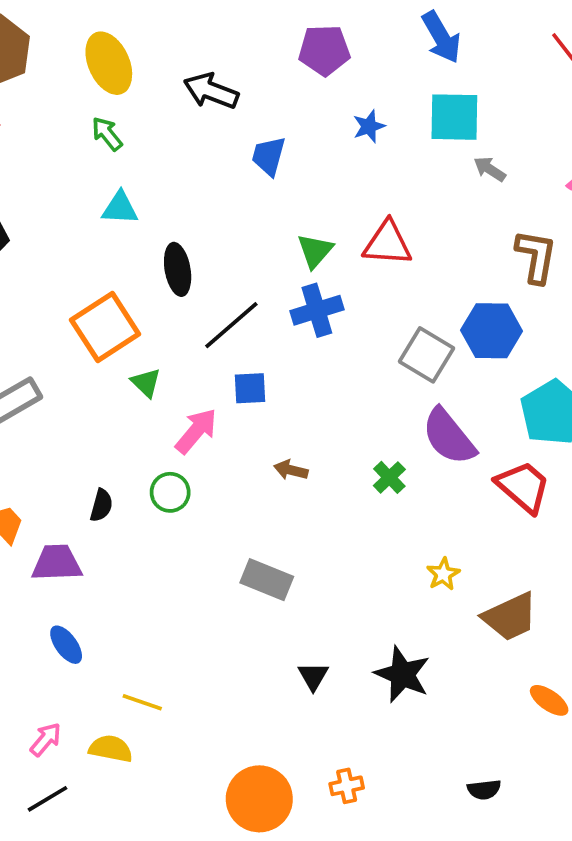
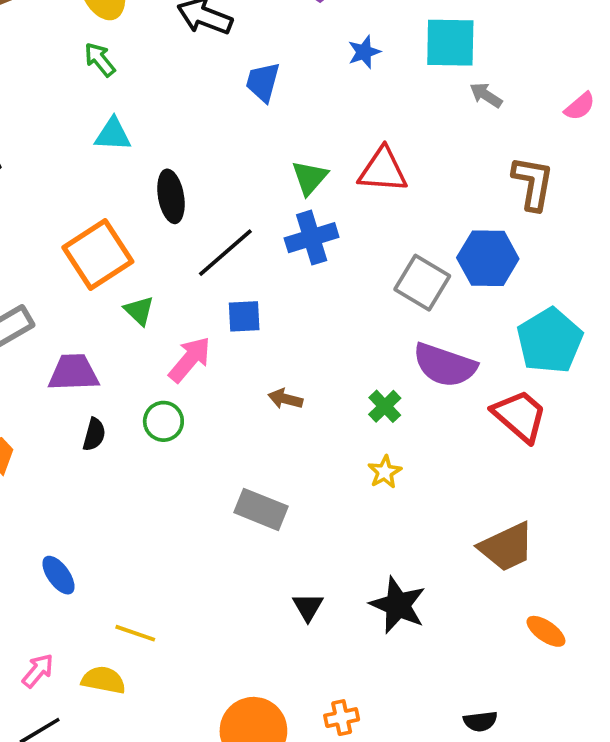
purple semicircle: (449, 437) -> (445, 365), turned -32
purple trapezoid: (57, 563) -> (73, 373), moved
yellow star: (443, 574) -> (385, 472), moved

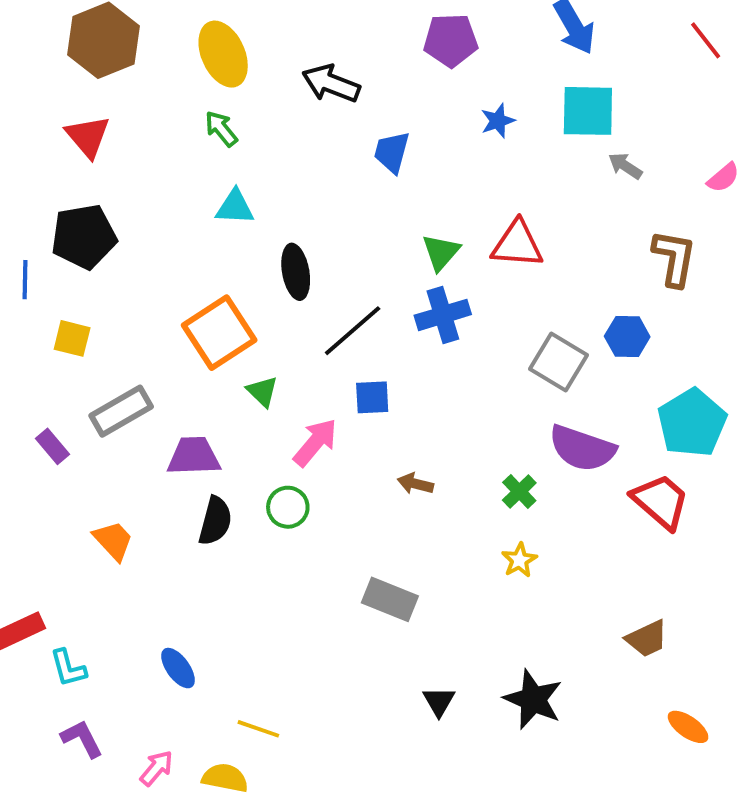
blue hexagon: (488, 258) -> (627, 337), size x0.7
black semicircle: (94, 434) -> (215, 521), size x1.4
brown trapezoid: (507, 547) -> (647, 639), size x0.7

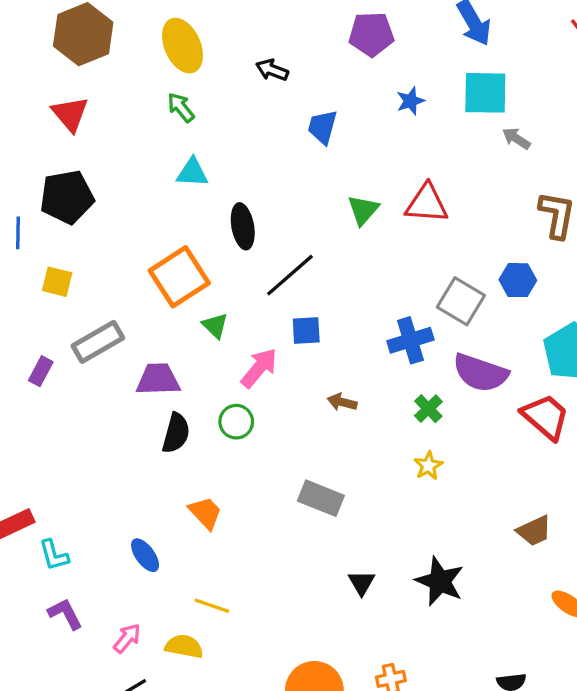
black arrow: (331, 83) -> (272, 70), size x0.7
blue cross: (443, 315) -> (410, 340), moved
purple rectangle: (52, 446) -> (41, 371), turned 68
orange trapezoid: (113, 541) -> (205, 513), moved

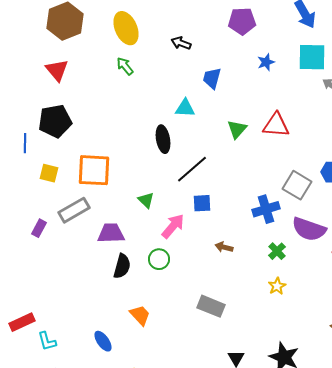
cyan triangle: (192, 173) -> (185, 108), moved
orange square: (179, 277) -> (94, 170), moved, turned 36

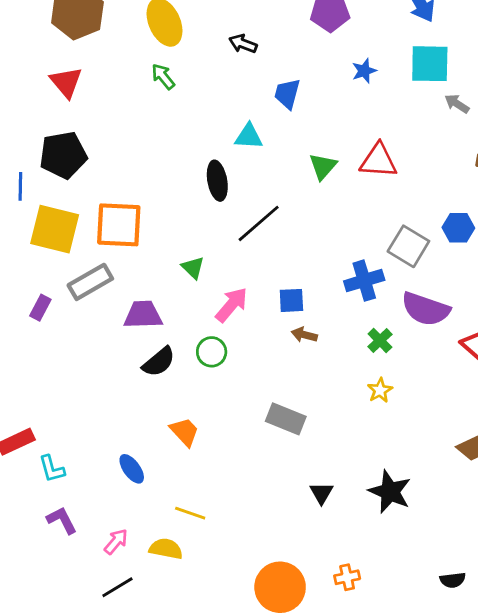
yellow square: (49, 173) -> (55, 229), size x1.8
blue square: (202, 203) -> (291, 300), moved
black semicircle: (122, 266) -> (159, 362), turned 35

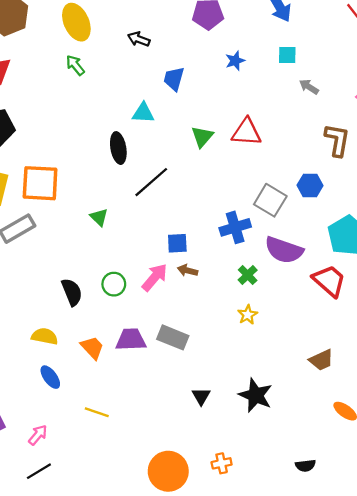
cyan square: (430, 64) -> (287, 55), size x0.6
pink arrow: (232, 305) -> (155, 277), moved
purple trapezoid: (143, 315) -> (131, 340), moved
black semicircle: (159, 362) -> (72, 292), turned -72
yellow semicircle: (166, 549) -> (45, 336), moved

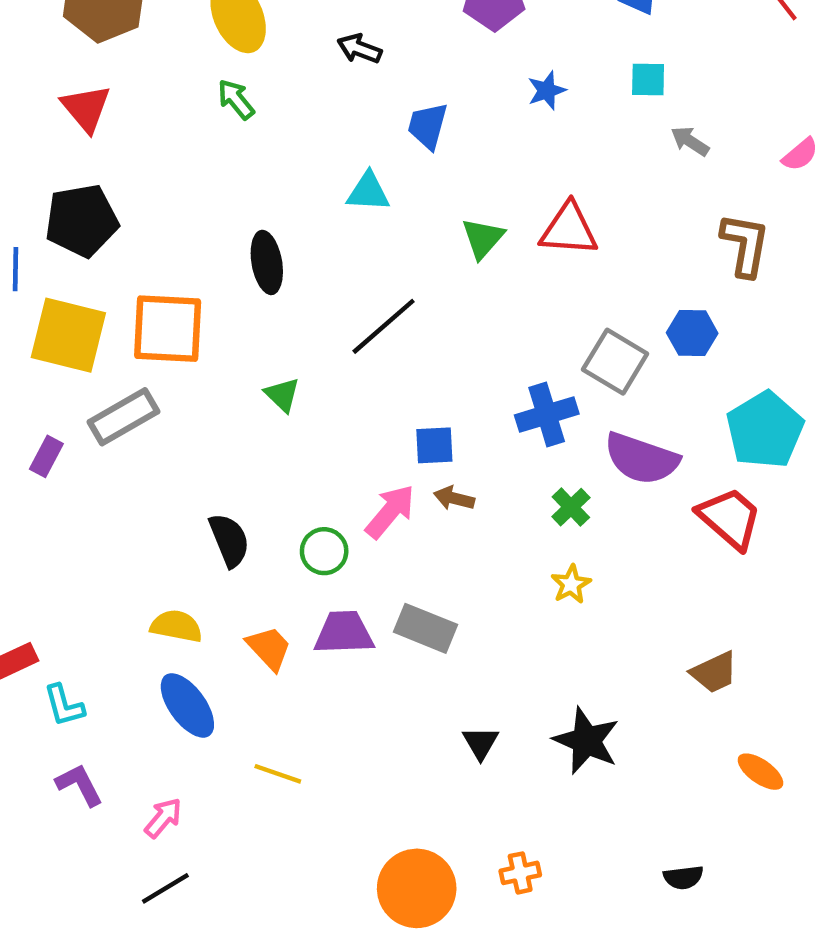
black ellipse: (118, 148) -> (267, 262), moved
green circle: (114, 284) -> (324, 551), moved
blue ellipse: (50, 377) -> (187, 705), size x1.4

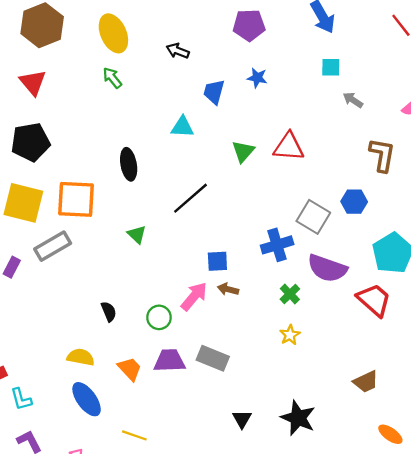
blue star: (547, 91) -> (257, 78), moved, turned 30
black semicircle: (229, 540) -> (109, 312), size x0.7

